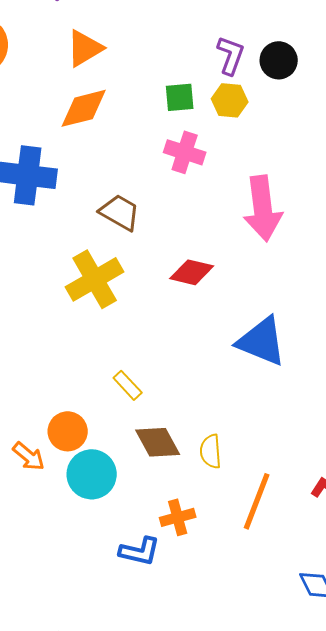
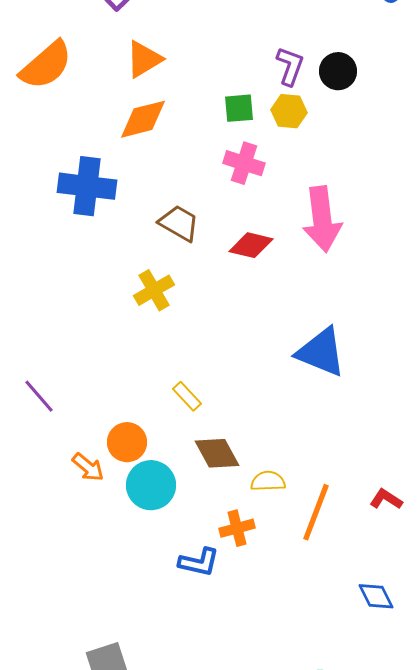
red diamond: (192, 272) -> (251, 245), moved
yellow cross: (95, 279) -> (154, 290), size x0.7
yellow semicircle: (211, 451) -> (268, 481), moved, turned 92

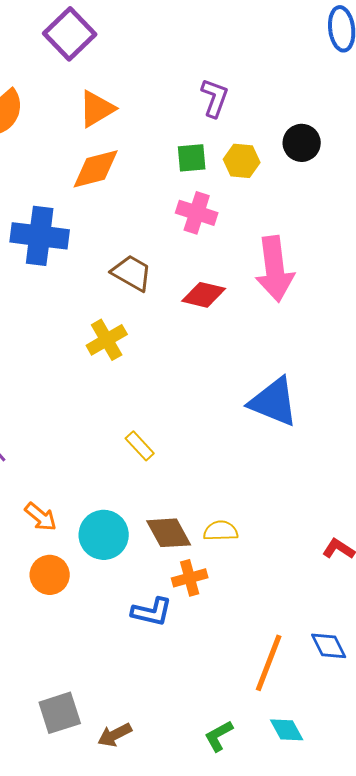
purple L-shape: (290, 66) -> (215, 98), moved
black circle: (338, 71) -> (302, 143), moved
orange circle: (127, 442) -> (50, 575), moved
brown diamond: (217, 453) -> (169, 533), moved
orange line: (316, 512) -> (269, 663), moved

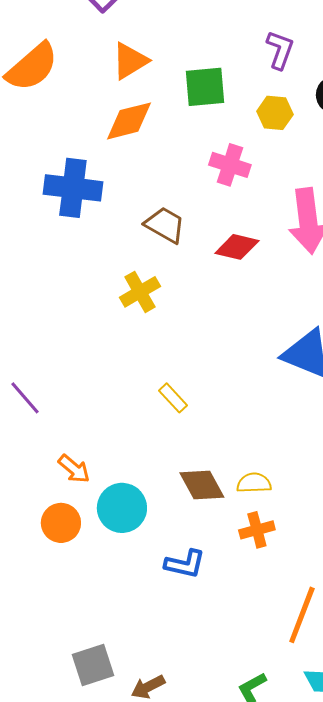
purple L-shape: (215, 98) -> (280, 50), moved
green square: (192, 158) -> (205, 87), moved, size x1.4
cyan circle: (104, 535) -> (122, 508), moved
orange circle: (50, 575) -> (61, 523), moved
orange cross: (190, 578) -> (257, 530), moved

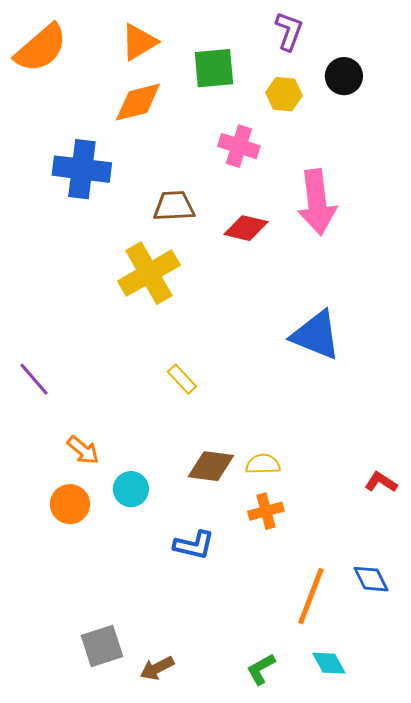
brown trapezoid: (165, 225) -> (174, 206), turned -33
yellow cross: (140, 292) -> (149, 273), size x1.5
brown diamond: (202, 485) -> (211, 466), turned -54
cyan circle: (122, 508) -> (131, 489), size x0.7

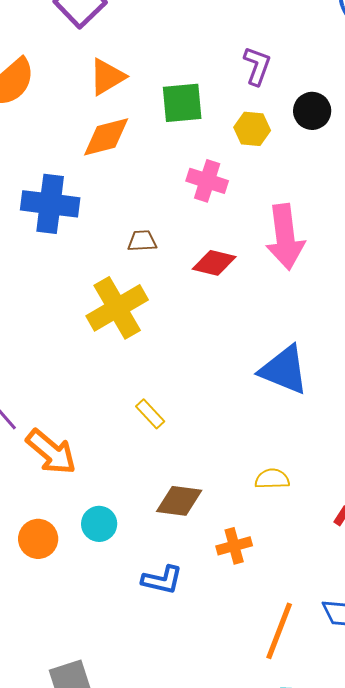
brown trapezoid: (174, 206) -> (142, 241), size x0.7
orange arrow: (83, 450) -> (51, 452), moved, size x1.6
yellow semicircle: (263, 464) -> (272, 479), moved

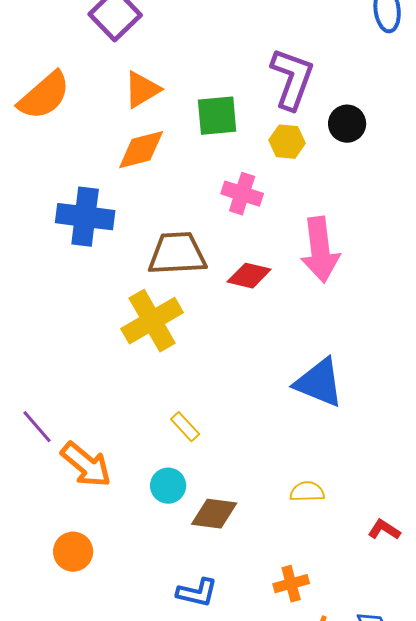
purple L-shape: (257, 66) -> (292, 79), size x1.6
brown trapezoid: (142, 241) -> (177, 254), size x2.0
cyan circle: (99, 524) -> (168, 486), moved
orange cross: (234, 546) -> (291, 584), moved

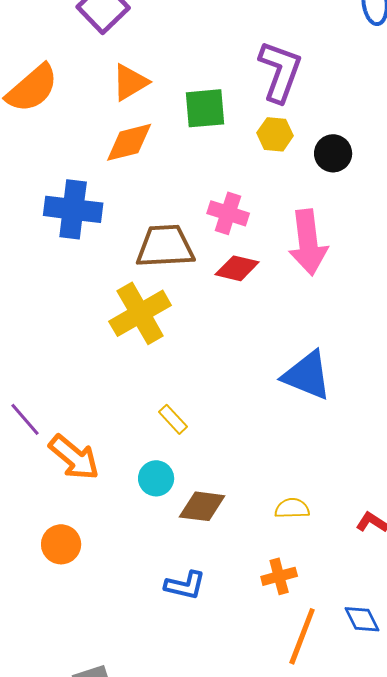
black circle: (347, 124) -> (333, 153), moved
pink cross: (242, 194) -> (228, 213), moved
yellow semicircle: (307, 492) -> (292, 508), moved

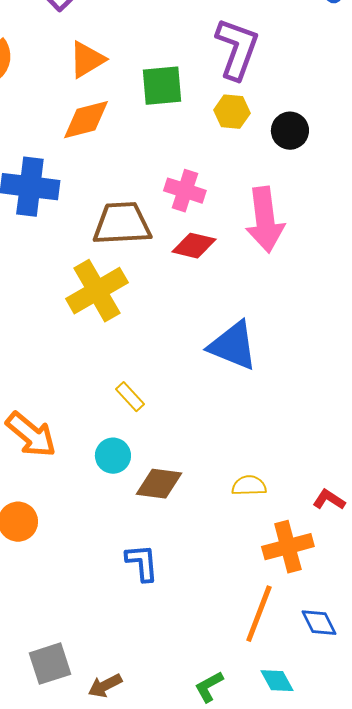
blue triangle: (307, 375) -> (233, 346), moved
orange cross: (279, 576) -> (288, 547), moved, size x1.4
blue L-shape: (185, 585) -> (142, 563), turned -108
blue diamond: (362, 619) -> (319, 623), moved

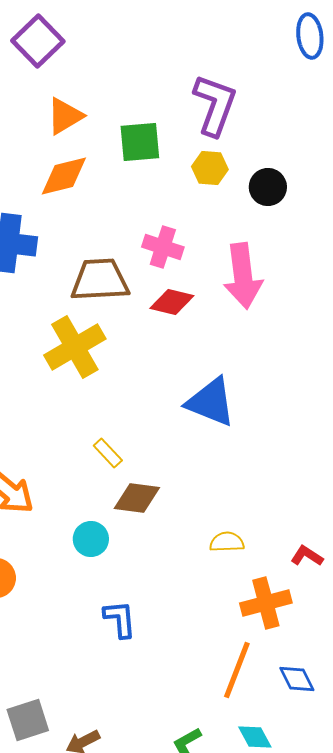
cyan circle: (113, 456) -> (91, 539), moved
brown diamond: (159, 484) -> (137, 498), moved

